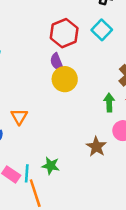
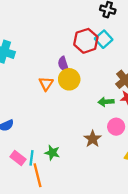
red hexagon: (64, 33) -> (86, 41), moved
green arrow: (109, 102) -> (106, 102), turned -96
orange triangle: (19, 117) -> (46, 84), moved

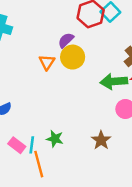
purple semicircle: (63, 64) -> (66, 40), turned 64
green arrow: (106, 102) -> (114, 81), size x1.5
brown star: (93, 139) -> (101, 140), moved

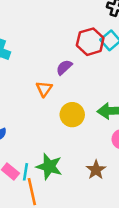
yellow circle: (73, 57) -> (72, 115), moved
green star: (55, 139) -> (49, 167), size x1.5

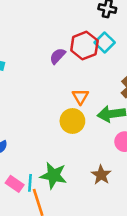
purple semicircle: (64, 67) -> (58, 56), moved
orange triangle: (44, 89) -> (80, 97), moved

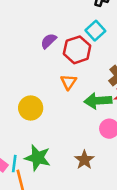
red hexagon: (84, 46) -> (77, 50), moved
yellow circle: (72, 121) -> (31, 108), moved

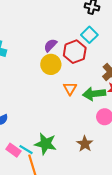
orange triangle: (69, 82) -> (70, 88), moved
yellow circle: (31, 108) -> (51, 64), moved
cyan line: (14, 164) -> (26, 150), turned -64

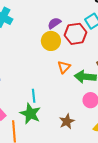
cyan line: (26, 150) -> (34, 96), moved, turned 40

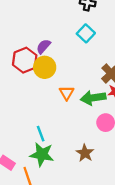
red hexagon: (76, 34) -> (25, 60), moved

